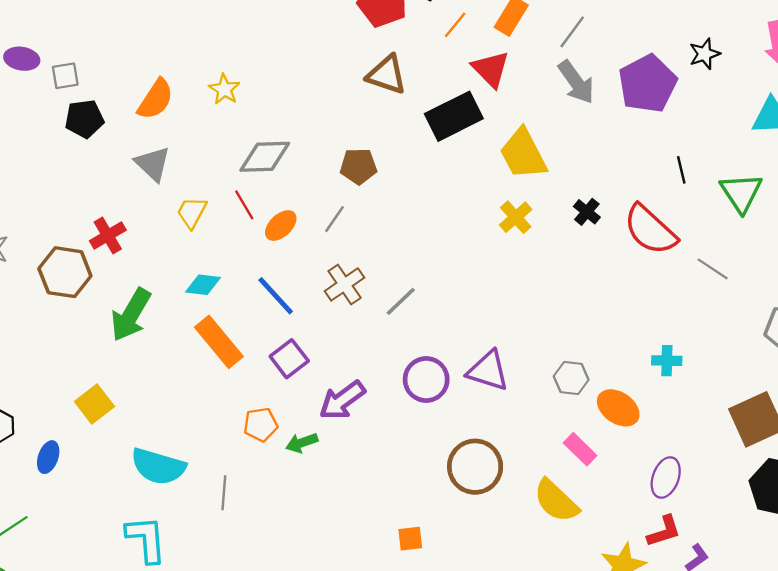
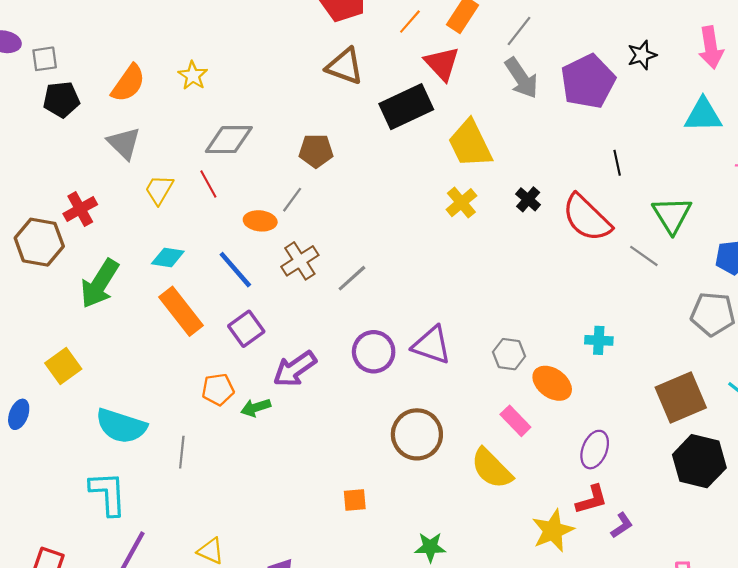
green triangle: (741, 193) -> (672, 215), moved
orange ellipse: (281, 226) -> (260, 221), moved, turned 48

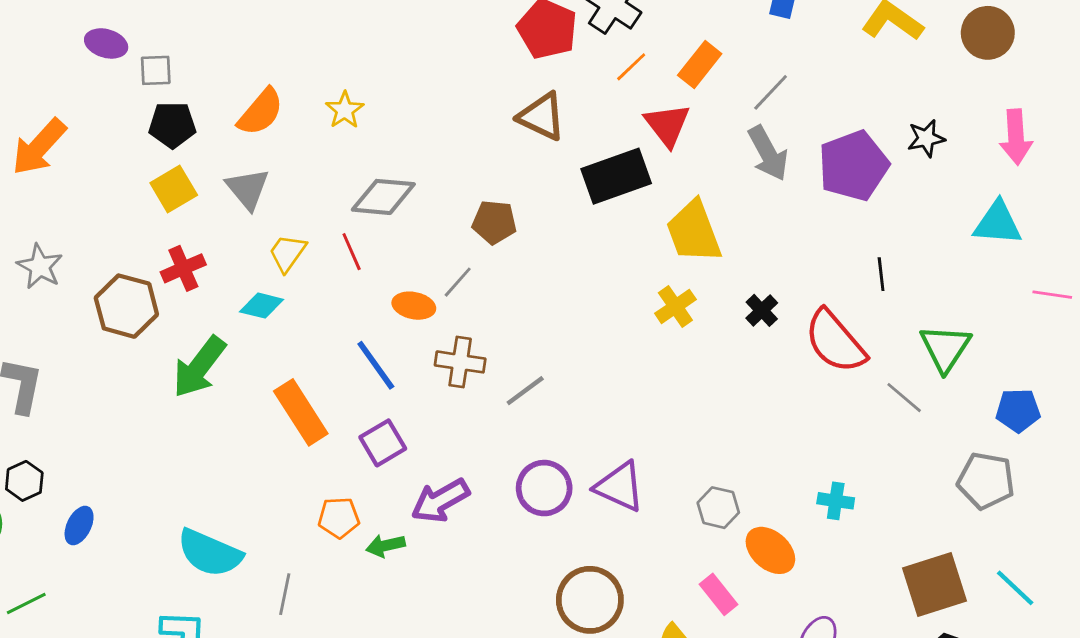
cyan diamond: (168, 258) -> (262, 306), moved
brown cross: (300, 261) -> (460, 362), turned 36
yellow square: (63, 366) -> (174, 189), moved

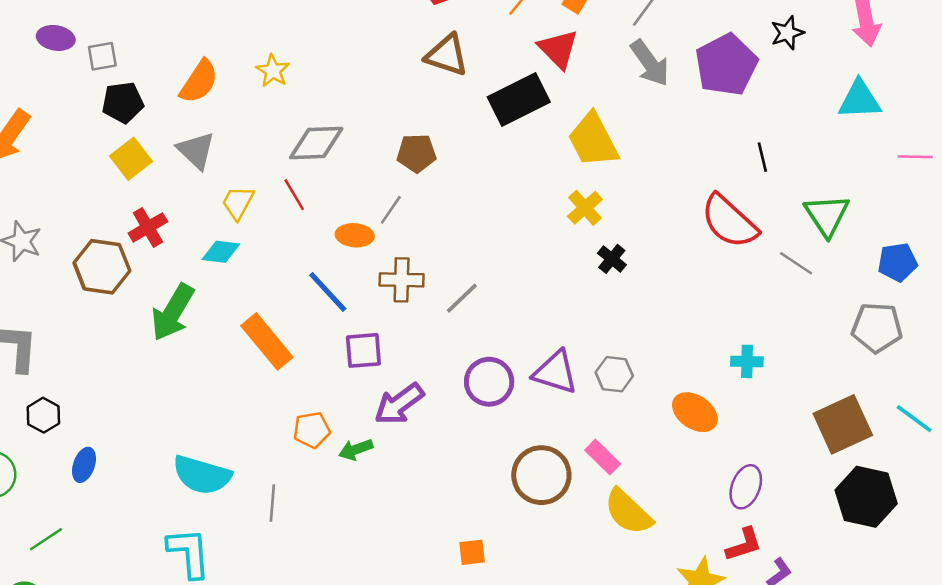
black cross: (762, 310) -> (612, 259), moved
purple square: (383, 443) -> (363, 350), moved, turned 33
black hexagon: (24, 481) -> (43, 415), moved
gray hexagon: (718, 508) -> (614, 374), moved
pink rectangle: (719, 594) -> (603, 457), moved

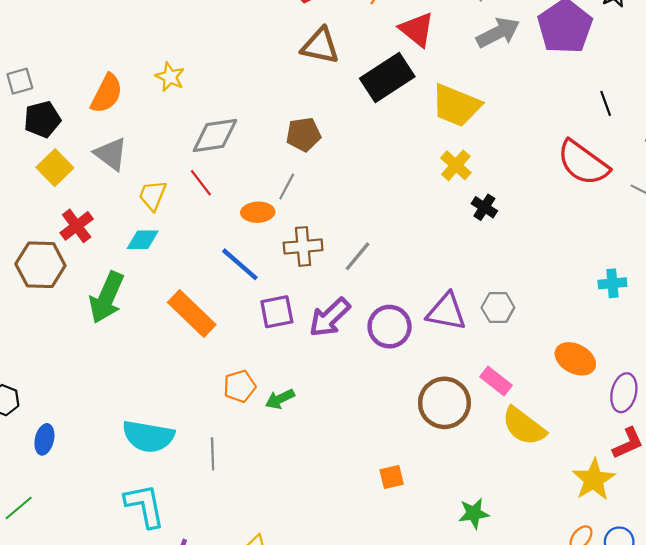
gray arrow: (650, 63) -> (498, 33), turned -75
yellow trapezoid: (593, 140) -> (456, 105), turned -34
purple arrow: (399, 404) -> (330, 317), moved
orange ellipse: (695, 412) -> (575, 359), moved

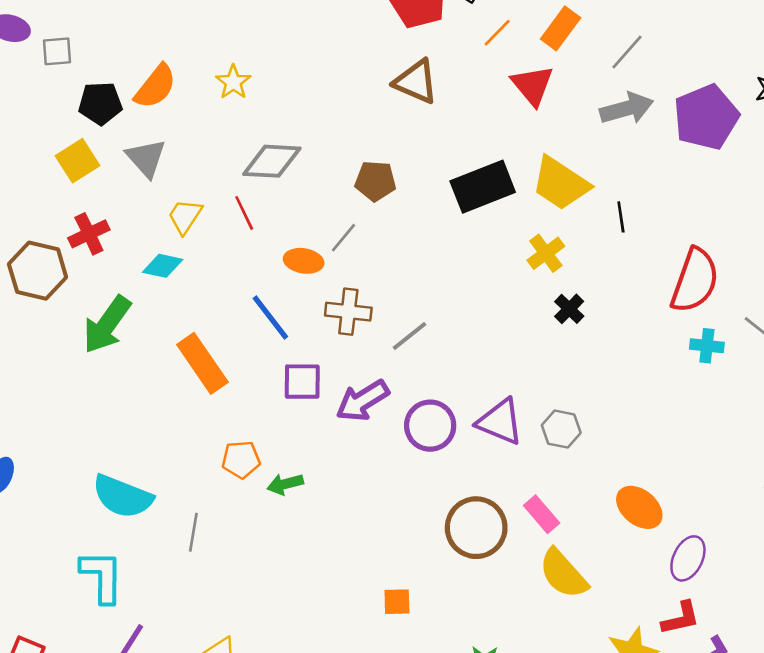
black rectangle: (387, 77) -> (483, 187), moved
black line: (606, 103) -> (621, 217), moved
black pentagon: (42, 119) -> (100, 103), moved
red semicircle: (583, 163) -> (695, 280), turned -118
cyan cross: (612, 283) -> (707, 346), moved

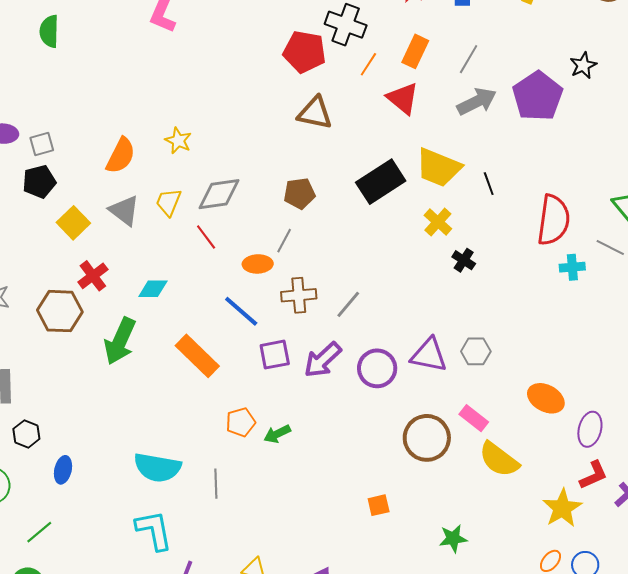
black pentagon: (100, 103) -> (39, 182), moved
yellow trapezoid: (185, 216) -> (169, 202), moved

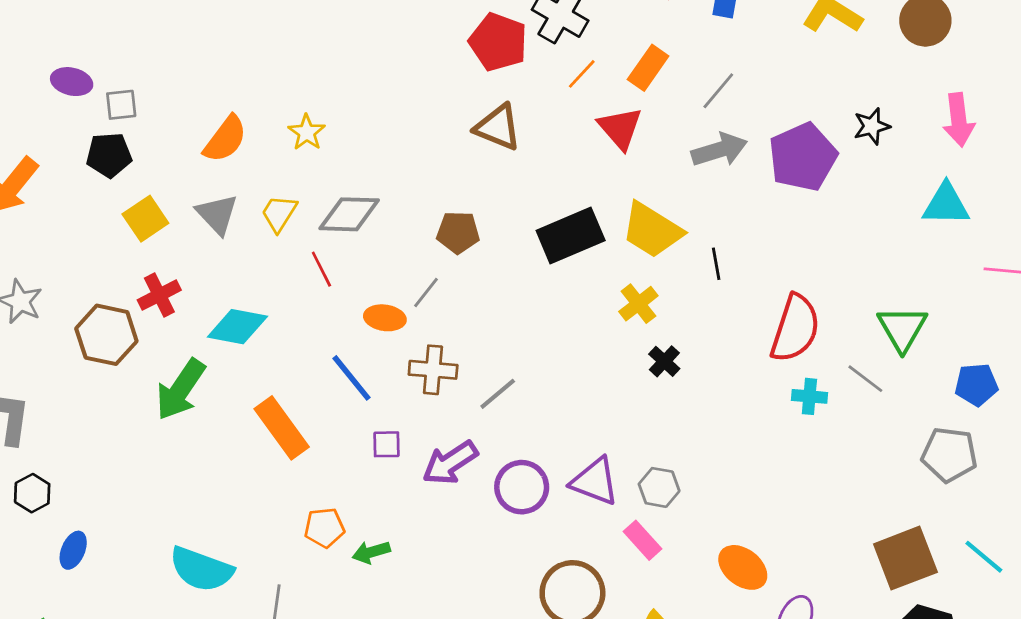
cyan diamond: (153, 289) -> (237, 327), size x1.4
purple square: (275, 355) -> (386, 444), size x0.7
pink rectangle: (474, 418) -> (643, 540), moved

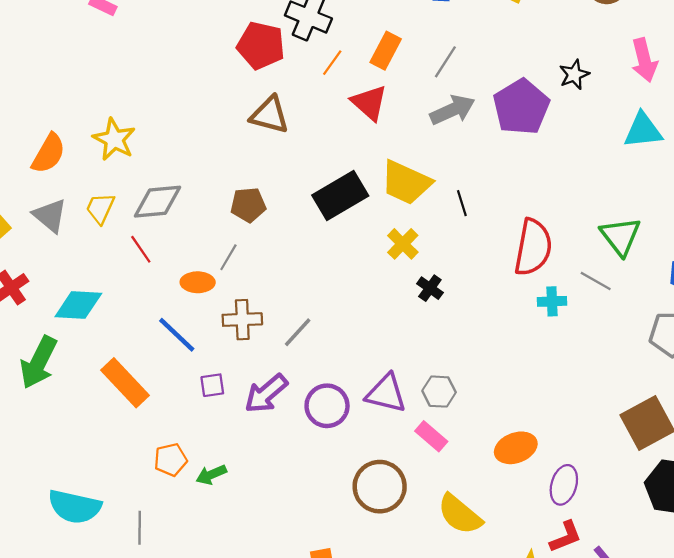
yellow star: (307, 132) -> (114, 139), size x1.4
orange ellipse: (743, 567) -> (516, 448), turned -51

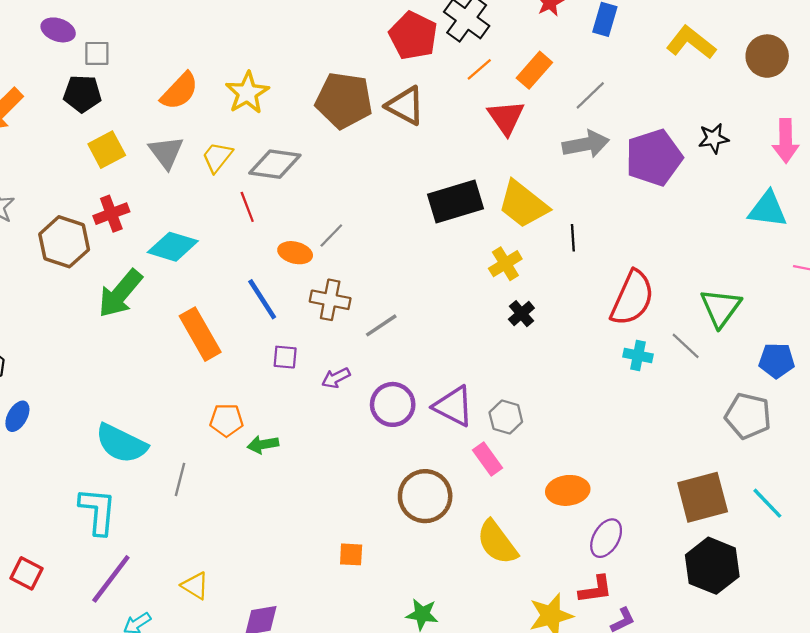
brown pentagon: (248, 205) -> (344, 100), moved, size x1.6
purple arrow: (266, 394) -> (336, 378), size x0.6

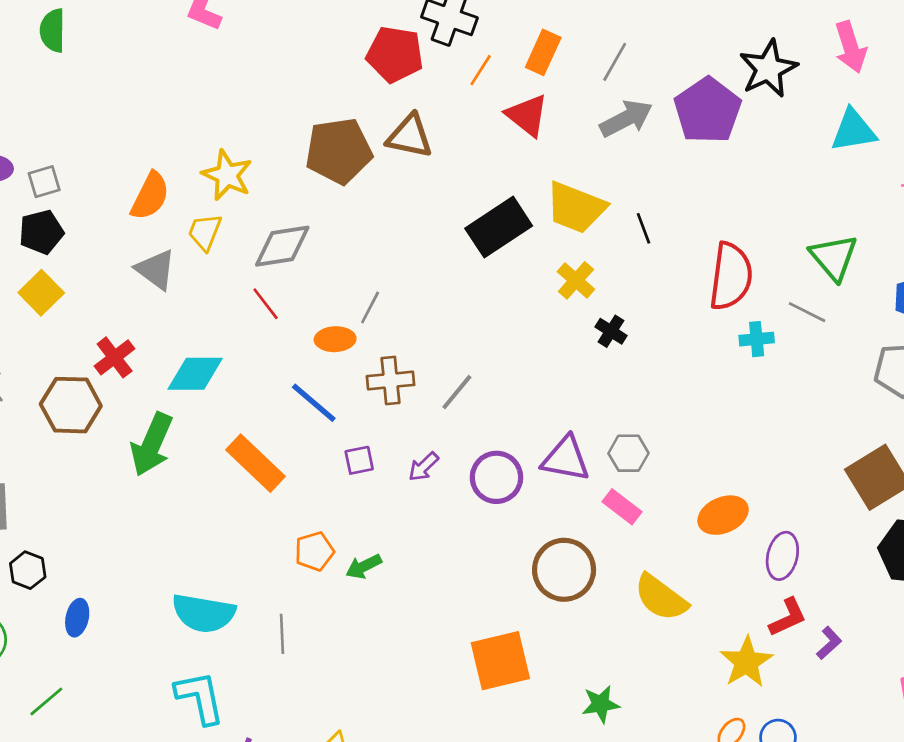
black star: (713, 138) -> (768, 69), size x1.6
yellow square: (107, 150) -> (41, 293), moved
yellow trapezoid: (217, 157) -> (205, 232), moved
orange square: (351, 554) -> (500, 661), size x2.0

